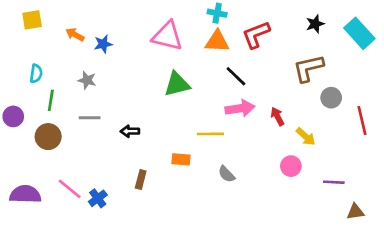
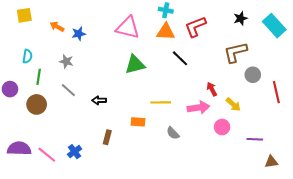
pink arrow: (240, 108) -> (198, 108), moved
gray line: (90, 118) -> (68, 90), turned 42
pink line: (70, 189) -> (47, 155), moved

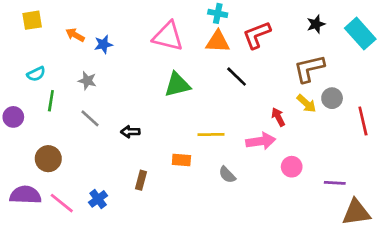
cyan semicircle: (27, 56) -> (36, 74), turned 56
brown circle: (37, 104) -> (48, 159), moved
yellow arrow: (233, 104) -> (306, 104), moved
brown triangle: (271, 162) -> (356, 212), size x1.6

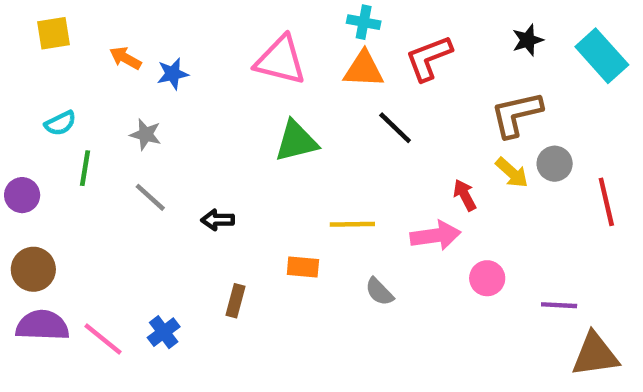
brown circle: (48, 159) -> (33, 269), moved

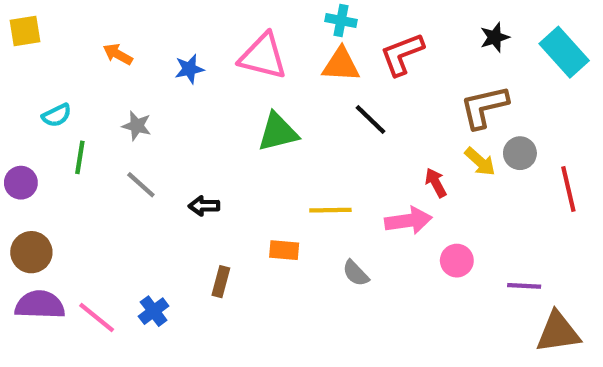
yellow square: (54, 33) -> (25, 31), moved
blue star: (173, 74) -> (189, 69), moved

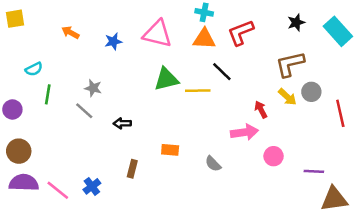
gray star: (137, 126) -> (93, 88), moved
yellow line: (330, 210) -> (198, 91), moved

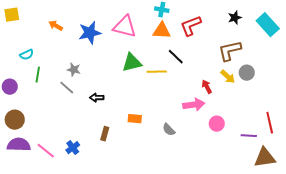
blue star: (113, 41) -> (90, 33), size x1.6
red line: (340, 113) -> (270, 123), moved

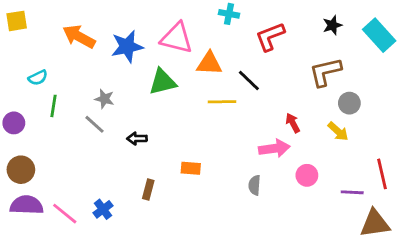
orange arrow: (56, 26) -> (79, 37), size x1.6
orange triangle: (162, 31) -> (209, 63), moved
green triangle: (132, 63) -> (162, 82), moved
yellow arrow: (228, 77) -> (338, 131), moved
gray semicircle: (169, 130) -> (255, 185), moved, turned 48

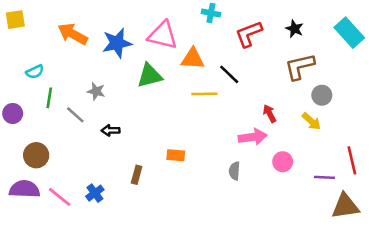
black star: (332, 25) -> (294, 29), moved, turned -30
gray line: (95, 124) -> (75, 115), moved
black arrow: (137, 139) -> (111, 130), moved
brown circle: (21, 170) -> (36, 155), moved

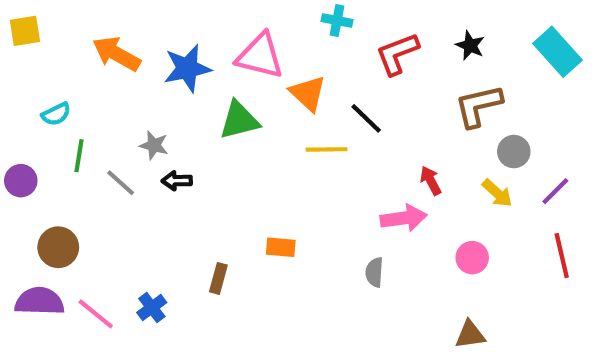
orange triangle: (193, 59) -> (308, 93), turned 40
black arrow: (111, 130) -> (177, 181), moved
pink circle: (283, 162) -> (472, 258), moved
purple line: (324, 177) -> (555, 191), moved, turned -48
brown triangle: (345, 206) -> (470, 335), moved, size x0.7

